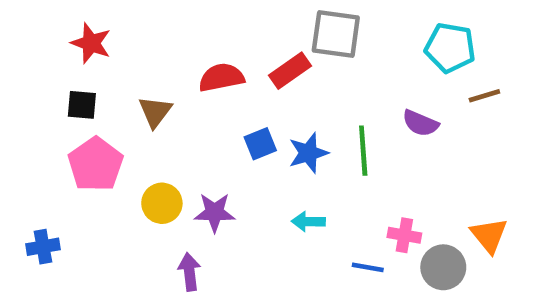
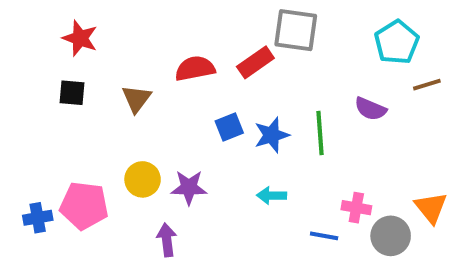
cyan pentagon: (450, 48) -> (397, 42), turned 30
pink pentagon: (96, 164) -> (84, 206), moved, turned -30

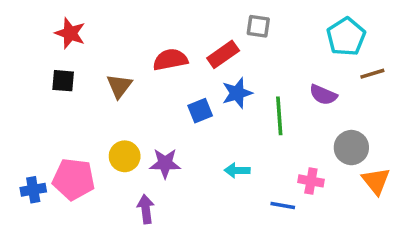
gray square: (296, 30) -> (258, 26), size x0.6
blue star: (272, 135) -> (237, 93), moved
gray circle: (391, 236) -> (351, 148), moved

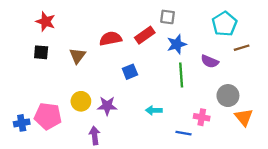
blue star: (237, 93) -> (177, 44), moved

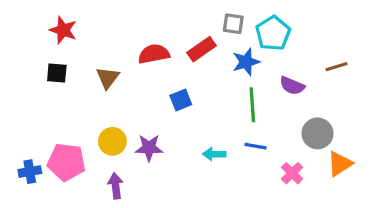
cyan pentagon: (224, 24) -> (273, 33), moved
pink cross: (202, 117) -> (292, 173), moved, turned 35
orange triangle: (244, 117) -> (340, 164), turned 36
blue line: (183, 133) -> (256, 146), moved
purple arrow: (95, 135) -> (116, 186), moved

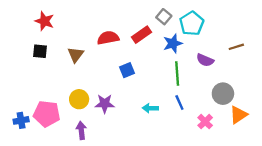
gray square: (233, 24) -> (164, 17), turned 32
blue line: (256, 146) -> (179, 103), turned 56

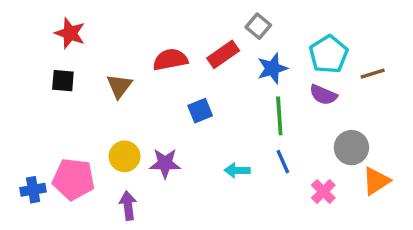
cyan pentagon: (192, 23) -> (329, 54), moved

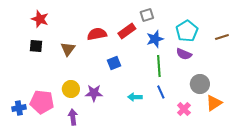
gray square: (258, 26) -> (147, 15), turned 32
brown line: (373, 74) -> (222, 37), moved

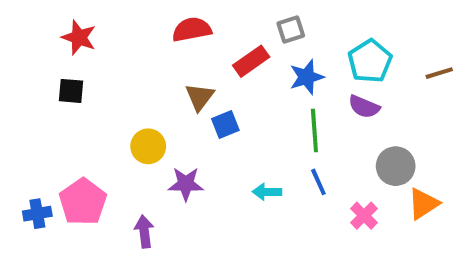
red semicircle: (97, 34) -> (192, 30), moved
brown triangle: (68, 49) -> (200, 97), moved
yellow circle: (71, 89) -> (148, 146), moved
pink pentagon: (42, 102) -> (83, 202), turned 30

